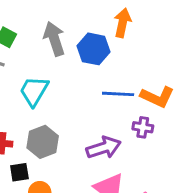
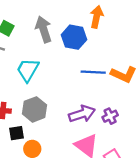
purple cross: (143, 127) -> (110, 116), moved, turned -35

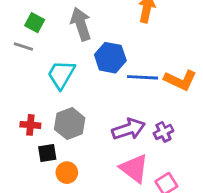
blue hexagon: (74, 37) -> (110, 58), moved

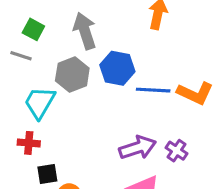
cyan trapezoid: (61, 74) -> (40, 102), moved
gray hexagon: (70, 124) -> (72, 74), moved
purple cross: (164, 132) -> (176, 151), turned -30

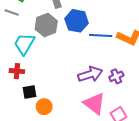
purple cross: (176, 151) -> (116, 76), turned 32

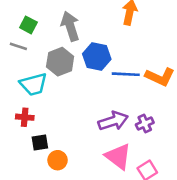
cyan trapezoid: (24, 44) -> (34, 84), turned -135

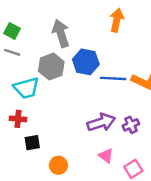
green square: (28, 25) -> (12, 31), moved
pink triangle: (118, 156) -> (106, 156), size x0.6
orange circle: (58, 160) -> (58, 165), moved

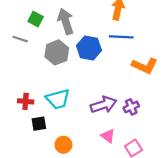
green square: (12, 31) -> (36, 19), moved
blue line: (113, 78) -> (121, 37), moved
cyan trapezoid: (26, 88) -> (58, 99), moved

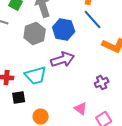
blue line: (121, 37) -> (93, 20), turned 45
purple arrow: (103, 105) -> (63, 60), moved

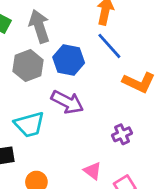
purple arrow: (63, 60) -> (67, 102), turned 45

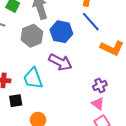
cyan trapezoid: (29, 124) -> (33, 78), turned 85
pink triangle: (93, 171) -> (98, 104), moved

